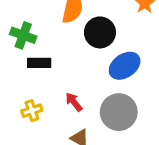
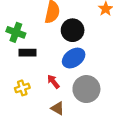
blue ellipse: (125, 66) -> (74, 58), moved

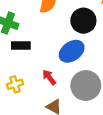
black circle: (73, 30) -> (83, 21), moved

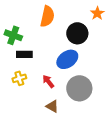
yellow cross: (15, 84) -> (19, 78), moved

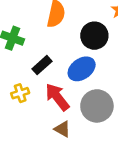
black rectangle: (24, 54) -> (42, 65), moved, turned -42
red arrow: (48, 81) -> (57, 97), size x1.6

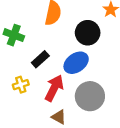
red arrow: (57, 97) -> (54, 88), turned 65

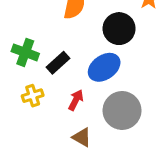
green cross: (14, 35) -> (25, 52), moved
red arrow: (54, 88) -> (76, 100), size x0.6

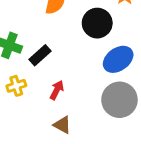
blue ellipse: (104, 67) -> (118, 59), moved
gray circle: (122, 110) -> (119, 100), moved

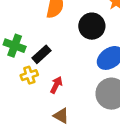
yellow cross: (16, 86) -> (29, 75), moved

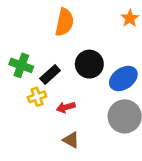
black circle: (92, 26) -> (89, 64), moved
red arrow: (56, 85) -> (66, 107), turned -133

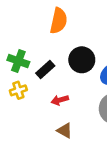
yellow cross: (37, 97) -> (18, 90), moved

